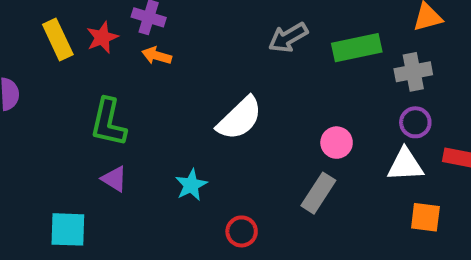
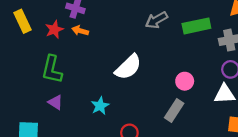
red star: (102, 37) -> (54, 29), moved

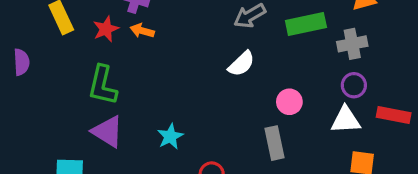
white semicircle: (128, 67) -> (241, 64), moved, size x0.7
purple triangle: (55, 102) -> (107, 132), size x1.5
gray rectangle: (174, 111) -> (274, 143), turned -45

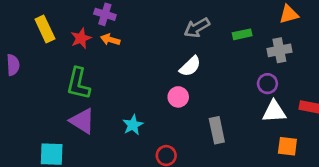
green rectangle: (306, 24) -> (242, 34), size x0.6
purple circle: (354, 85) -> (267, 84), moved
pink circle: (289, 102) -> (178, 97), moved

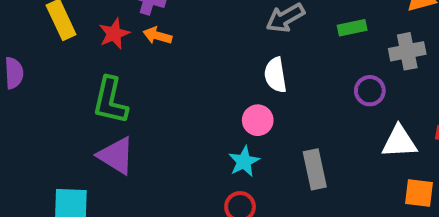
white semicircle: (190, 66) -> (275, 75), turned 125
purple circle: (267, 84) -> (370, 91), moved
cyan star: (133, 125) -> (244, 161), moved

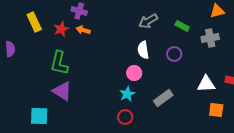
green rectangle: (352, 28) -> (182, 26), turned 40
purple circle: (370, 91) -> (174, 54), moved
gray rectangle: (315, 169) -> (163, 98), turned 66

